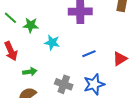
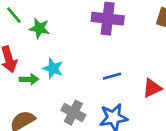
cyan star: (52, 42) -> (53, 68), moved
green arrow: (30, 72) -> (29, 79), moved

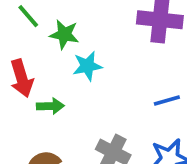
cyan star: (53, 68) -> (87, 66), moved, turned -30

